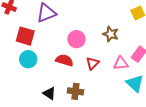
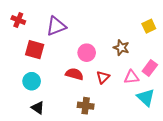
cyan circle: (28, 59) -> (32, 81), moved
black triangle: (49, 93) -> (38, 108), moved

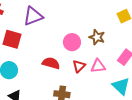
pink circle: (87, 53) -> (72, 42), moved
pink triangle: (131, 77) -> (98, 66), moved

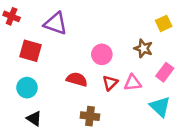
purple triangle: (33, 16) -> (55, 23), turned 40
brown star: (97, 37) -> (143, 48), moved

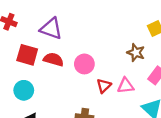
pink circle: (102, 54) -> (84, 64), moved
red semicircle: (77, 79) -> (53, 59), moved

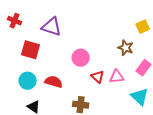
red semicircle: (53, 59) -> (54, 82), moved
red triangle: (104, 86) -> (98, 77), turned -32

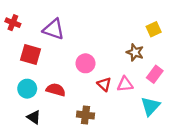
cyan triangle: (140, 97) -> (150, 106), turned 30

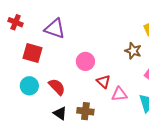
pink triangle: (125, 84) -> (119, 94), moved
red semicircle: (56, 90) -> (57, 87), turned 30
black triangle: (34, 117) -> (60, 113), moved

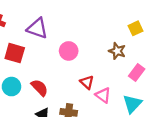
pink circle: (85, 61) -> (69, 51), moved
pink triangle: (119, 94) -> (103, 95), turned 42

